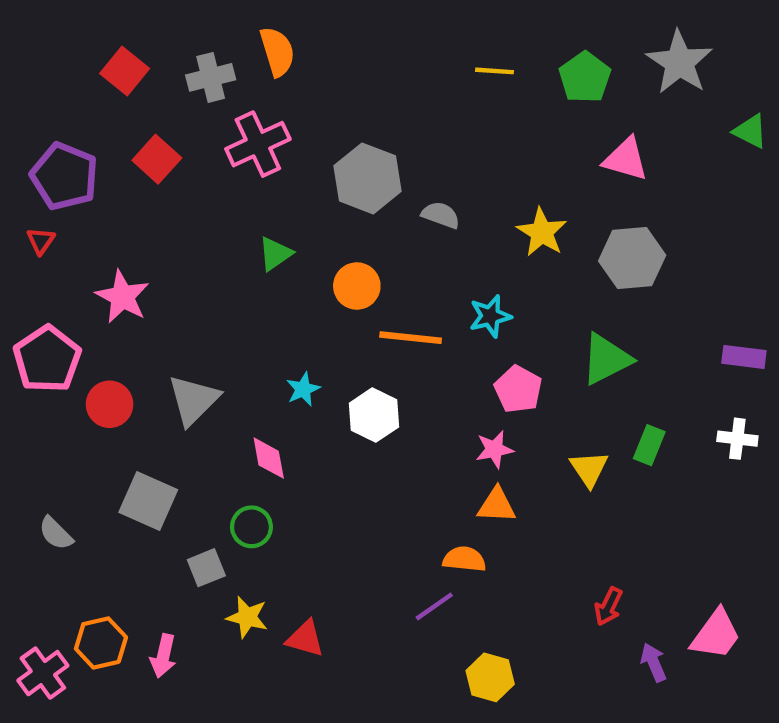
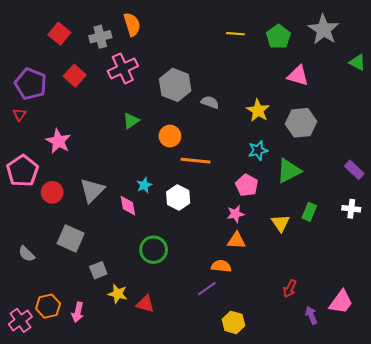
cyan star: (490, 316) -> (258, 150), moved
purple rectangle: (744, 357) -> (354, 170), turned 36
pink diamond: (269, 458) -> (128, 206), moved
green circle: (251, 527) -> (154, 250), moved, size x1.4

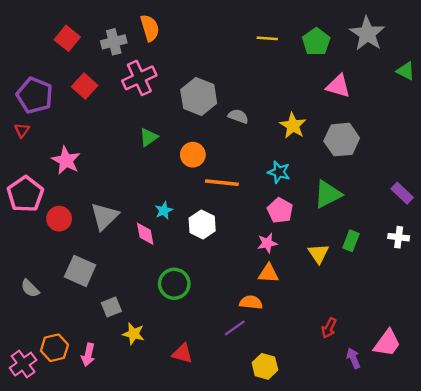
cyan star: (258, 150) -> (279, 172), moved, turned 30
red triangle: (145, 304) -> (182, 354), moved

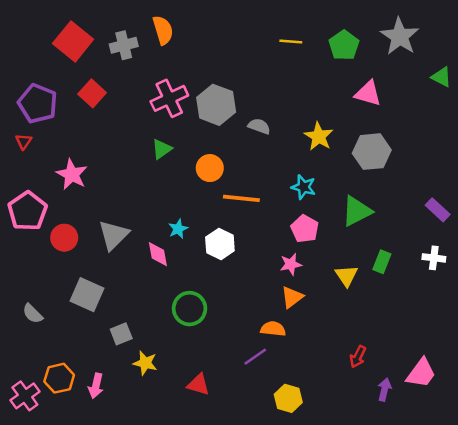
red square: (67, 38) -> (73, 41), size x1.4
pink cross: (139, 78) -> (169, 98), moved
orange triangle: (268, 273) -> (292, 297), turned -40
purple arrow: (353, 358) -> (384, 390), turned 36

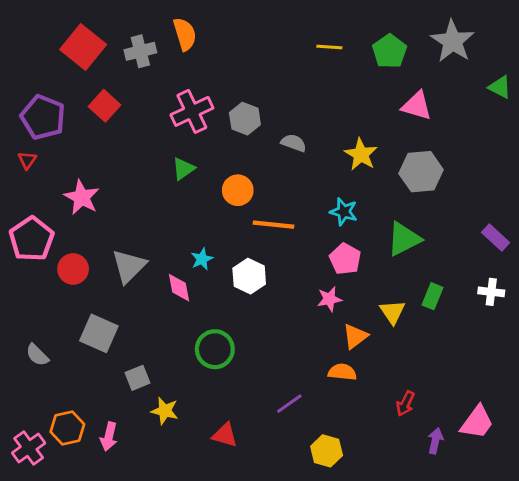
gray hexagon: (216, 105) -> (245, 119), size x0.7
orange triangle: (292, 297) -> (355, 336), moved
orange semicircle: (273, 329) -> (342, 372), moved

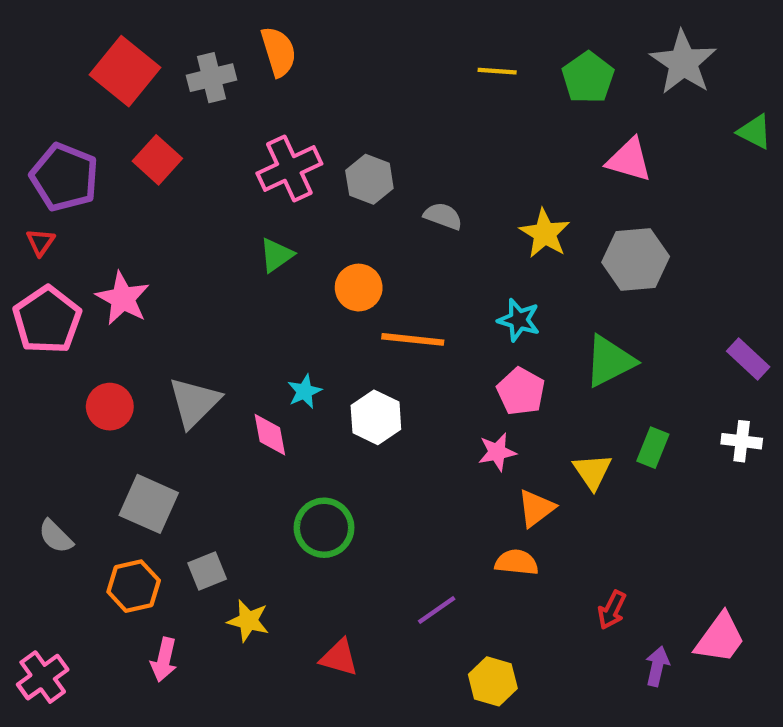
pink pentagon: (32, 239) -> (47, 320), moved
orange hexagon: (67, 428) -> (134, 586), moved

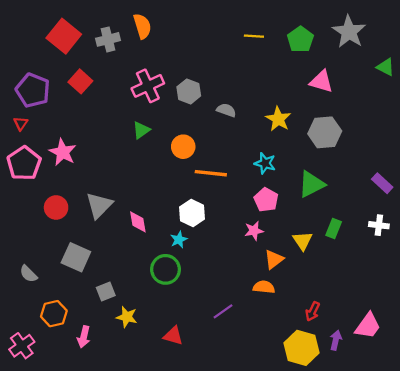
cyan star: (305, 391) -> (179, 240), moved
orange hexagon: (134, 586) -> (54, 314), moved
yellow hexagon: (493, 681) -> (302, 348), moved, size x1.4

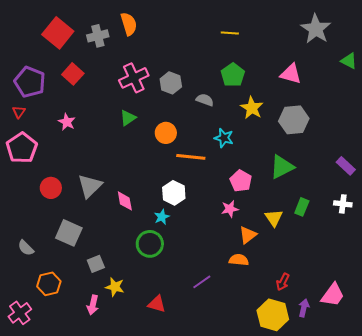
green pentagon: (300, 39) -> (233, 75), moved
pink star: (63, 152) -> (67, 122), moved, size x0.7
cyan star: (265, 163) -> (224, 138), moved
pink arrow: (84, 337) -> (93, 305), moved

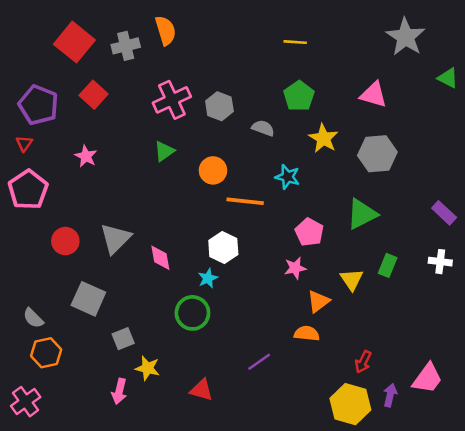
orange hexagon: (49, 284) -> (46, 353), moved

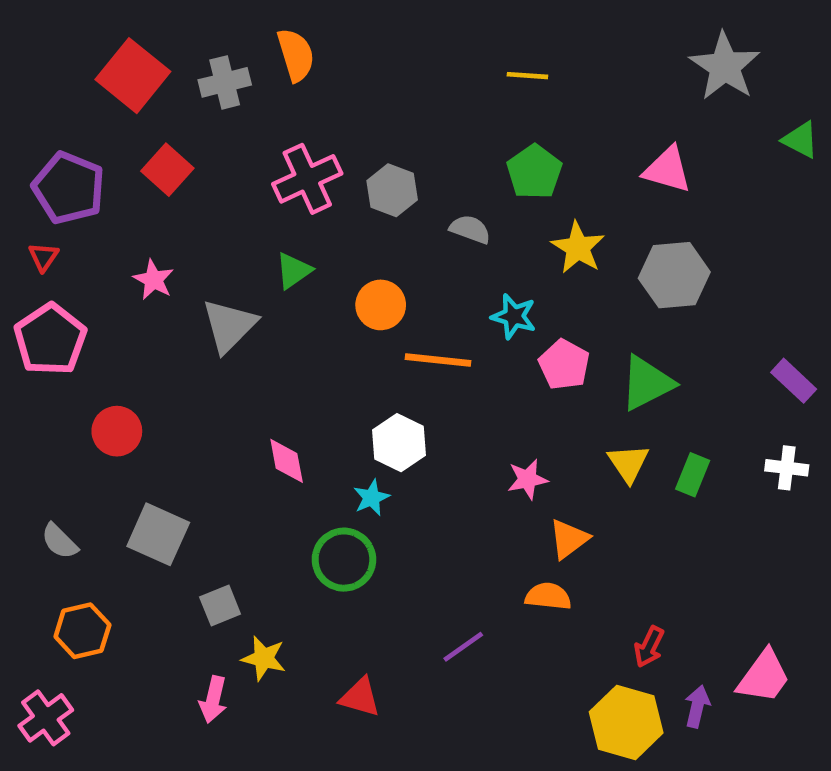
pink pentagon: (309, 232) -> (564, 365), moved
gray triangle: (115, 238) -> (229, 326), moved
yellow triangle: (352, 280) -> (628, 463), moved
gray semicircle: (33, 318) -> (59, 541), moved

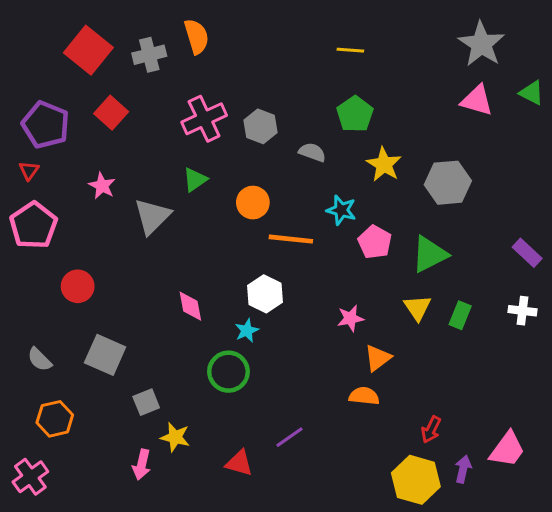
pink triangle: (667, 170) -> (477, 100), moved
purple line: (463, 647) -> (289, 437), moved

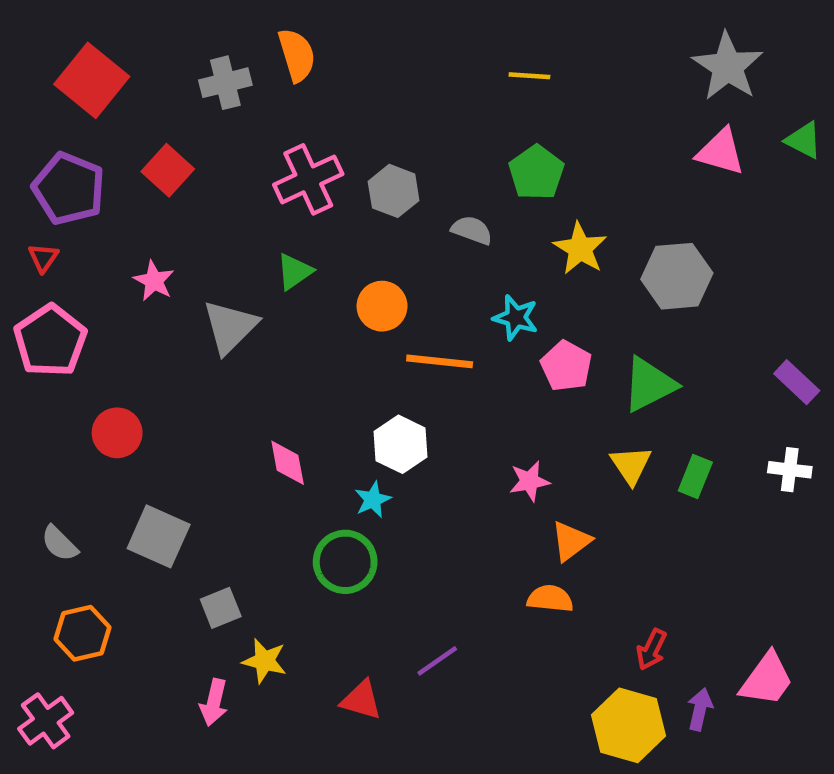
red square: (88, 50) -> (92, 80), moved

